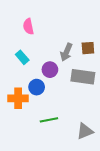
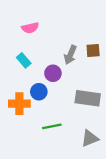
pink semicircle: (28, 27) -> (30, 28), turned -91
gray rectangle: (83, 77) -> (88, 98), moved

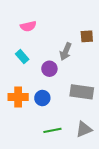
brown square: (93, 51) -> (87, 36), moved
blue circle: (39, 92) -> (42, 98), moved
green line: (52, 126) -> (52, 130), moved

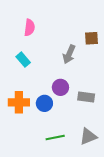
pink semicircle: (28, 26) -> (30, 28), turned -70
purple circle: (49, 69) -> (60, 87), moved
gray rectangle: (82, 92) -> (86, 97), size x0.7

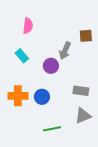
purple circle: (60, 87) -> (51, 66), moved
gray triangle: (88, 136) -> (83, 116), moved

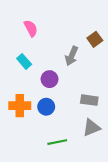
pink semicircle: (28, 26) -> (31, 28), turned -35
brown square: (86, 36) -> (95, 39), turned -32
purple circle: (51, 66) -> (50, 79), moved

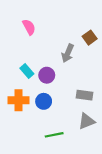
cyan rectangle: (24, 61) -> (27, 71), moved

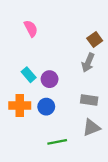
gray arrow: (68, 53) -> (88, 63), moved

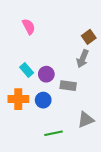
gray rectangle: (89, 100) -> (68, 86), moved

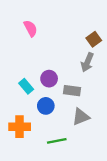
cyan rectangle: (27, 70) -> (26, 86), moved
orange cross: (18, 99) -> (20, 127), moved
gray triangle: (86, 120) -> (81, 117), moved

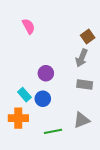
cyan rectangle: (26, 86) -> (24, 95), moved
gray rectangle: (72, 91) -> (85, 84), moved
gray triangle: (81, 117) -> (82, 120), moved

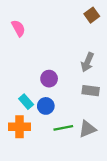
pink semicircle: (29, 26) -> (18, 28), moved
brown square: (88, 37) -> (92, 15), moved
green line: (53, 131) -> (63, 128), moved

